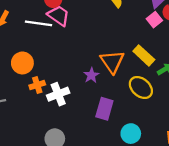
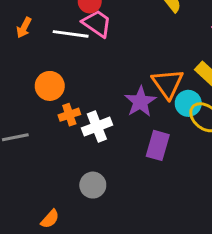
purple star: (91, 75) -> (140, 102), size x1.5
cyan circle: (131, 134) -> (188, 103), moved

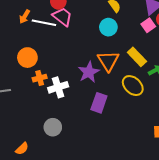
orange arrow: (24, 28) -> (25, 17), moved
cyan circle: (188, 103) -> (108, 27), moved

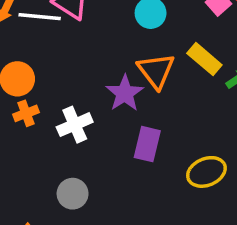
orange cross: (40, 78) -> (26, 113), moved
yellow ellipse: (133, 86) -> (206, 172), moved, turned -60

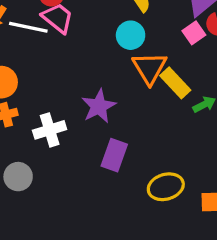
orange triangle: (156, 71) -> (150, 68), moved
gray circle: (73, 194) -> (18, 177), moved

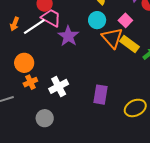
white line: (28, 27) -> (34, 27), turned -35
pink square: (194, 33) -> (125, 20), moved
purple star: (99, 106) -> (68, 36), moved

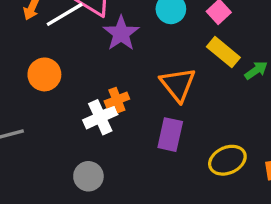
orange triangle: (112, 38) -> (178, 84), moved
orange cross: (30, 82) -> (117, 100), moved
gray circle: (45, 118) -> (88, 176), moved

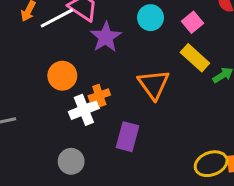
orange circle: (44, 74) -> (62, 76), moved
purple rectangle: (170, 135) -> (127, 137), moved
yellow ellipse: (227, 160) -> (211, 164), moved

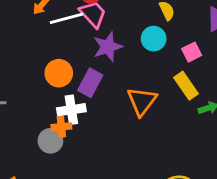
orange cross: (99, 95) -> (61, 127), moved
purple rectangle: (127, 137) -> (90, 83), moved
gray circle: (71, 161) -> (50, 141), moved

